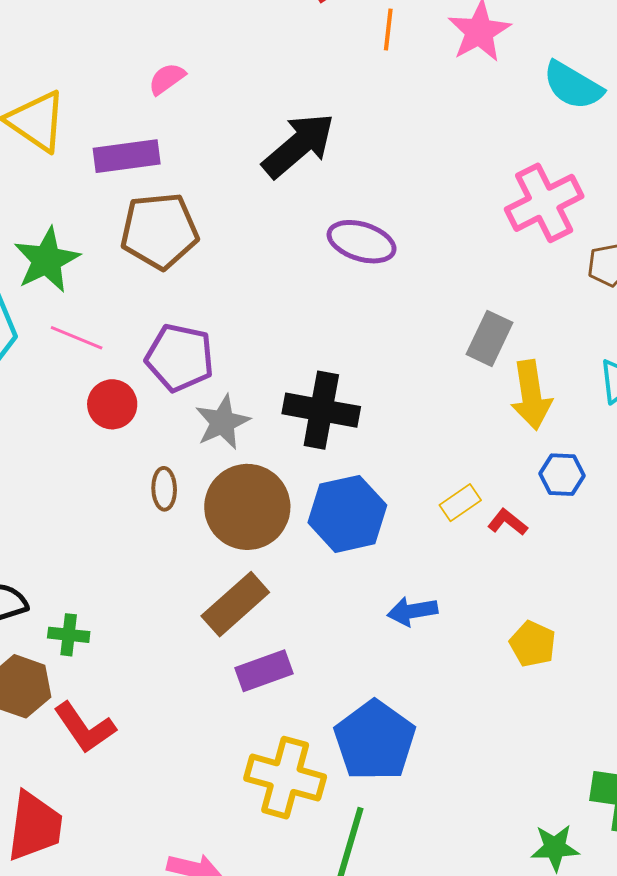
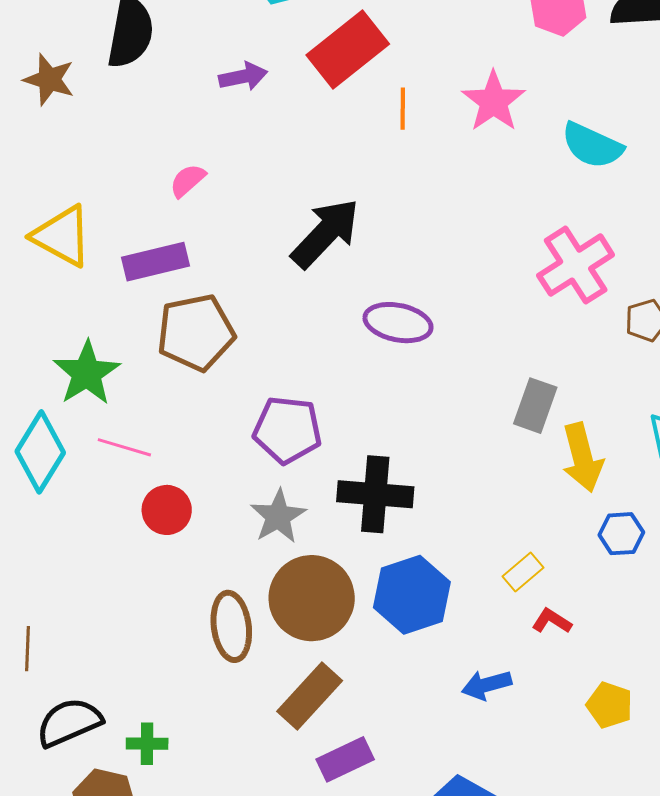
purple pentagon: (180, 358) -> (287, 430), moved
brown ellipse: (164, 489) -> (231, 626), moved, size x1.6
red L-shape: (507, 522) -> (552, 621), moved

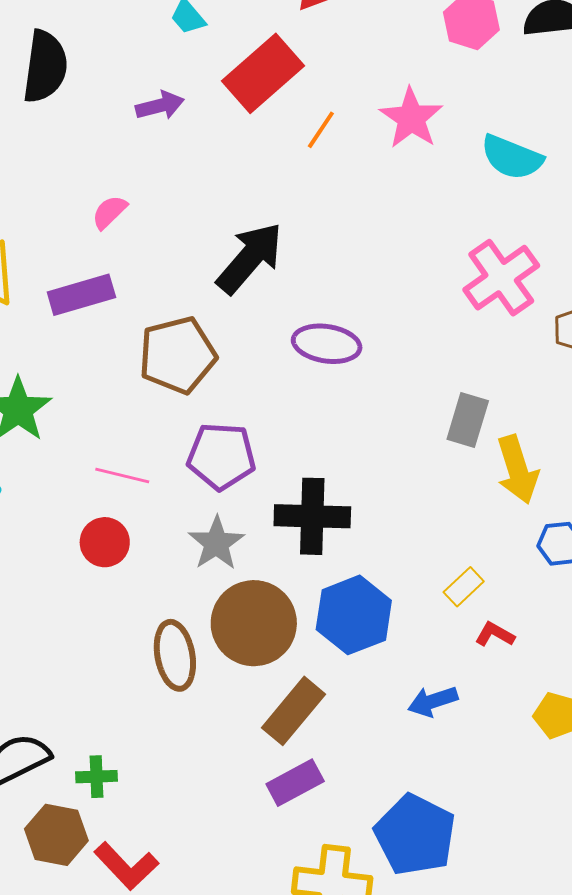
orange line: (403, 109) -> (321, 130), turned 36
brown pentagon: (196, 333) -> (177, 355), moved
pink line: (124, 447) -> (122, 476), moved
brown rectangle: (310, 696) -> (293, 711), moved

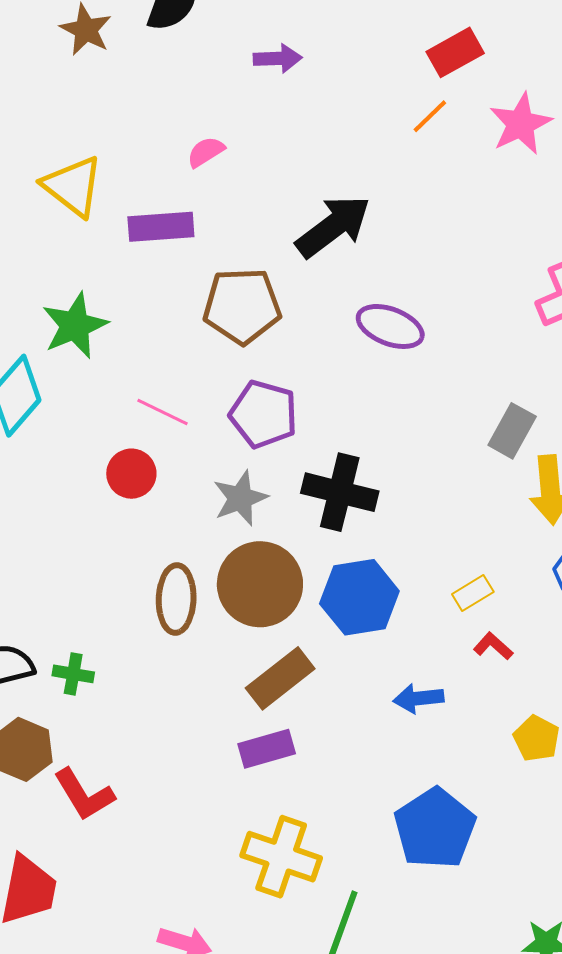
red rectangle: (263, 73) -> (455, 52), moved, size x0.7
green cross: (97, 777) -> (73, 674), moved
blue pentagon: (415, 835) -> (435, 828), moved

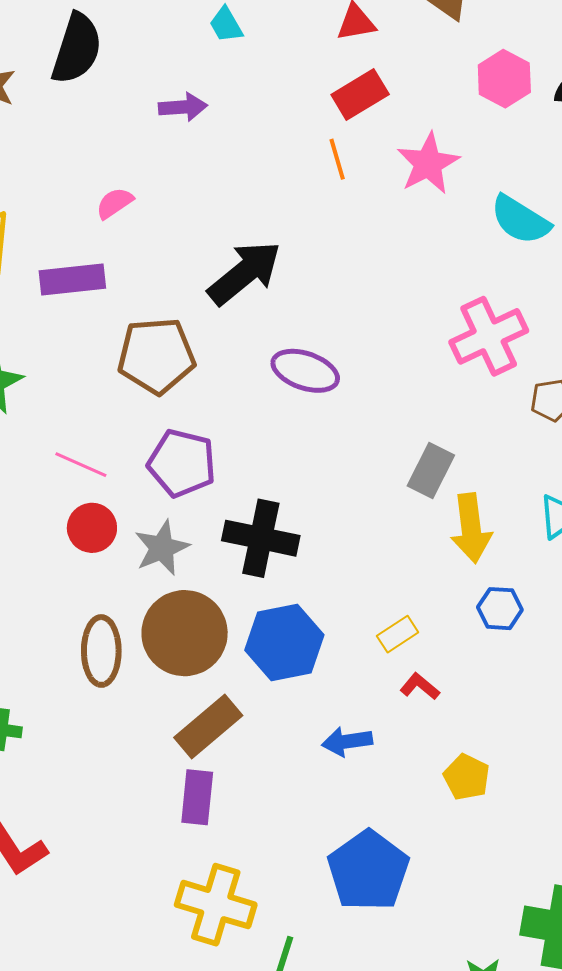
orange line: (430, 116) -> (337, 159), turned -60
red circle: (131, 474) -> (92, 528), moved
purple rectangle: (267, 749) -> (197, 797), turned -66

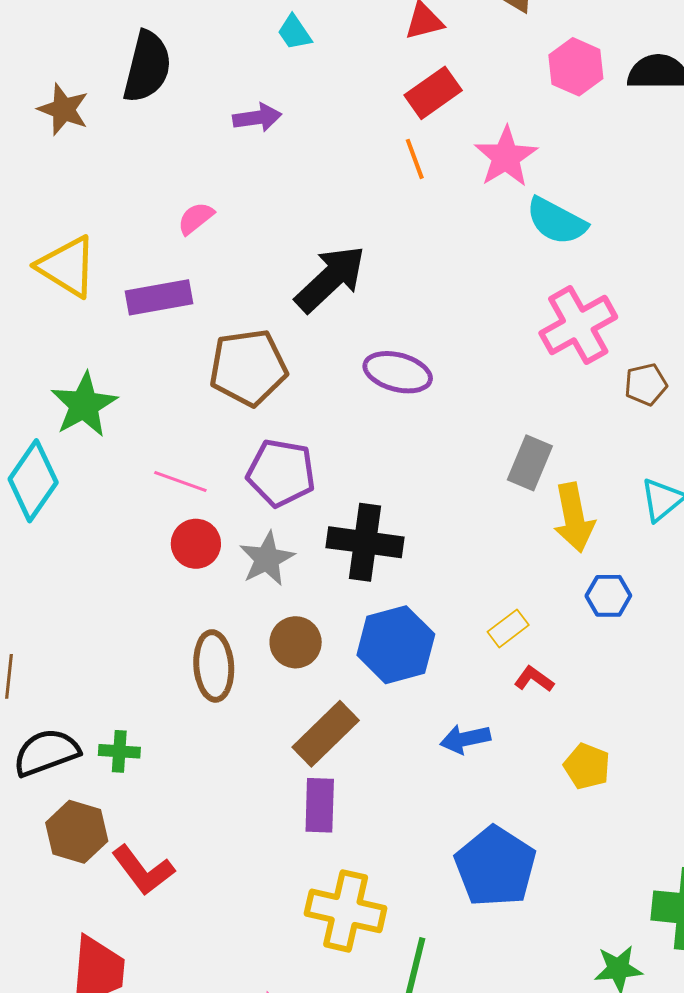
cyan semicircle: (520, 220) -> (556, 221), moved
brown circle: (185, 633) -> (296, 642), size x0.6

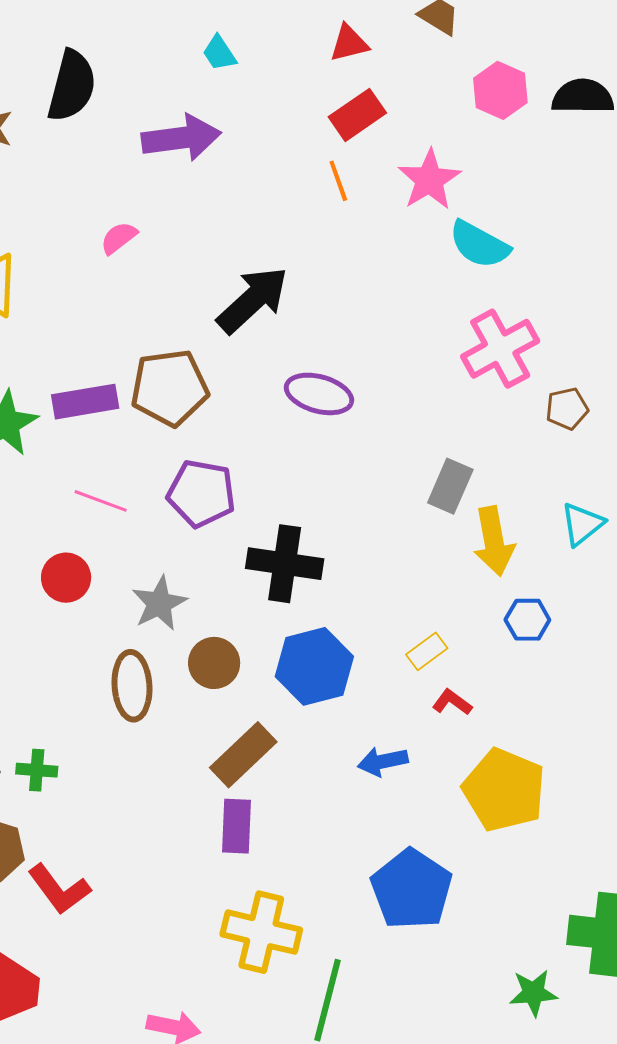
purple arrow: (257, 118) -> (181, 138), size x1.6
purple rectangle: (159, 297) -> (85, 402), moved
red circle: (196, 544) -> (66, 578), moved
gray star: (267, 559) -> (159, 603), moved
yellow pentagon: (587, 766) -> (504, 790), size x1.8

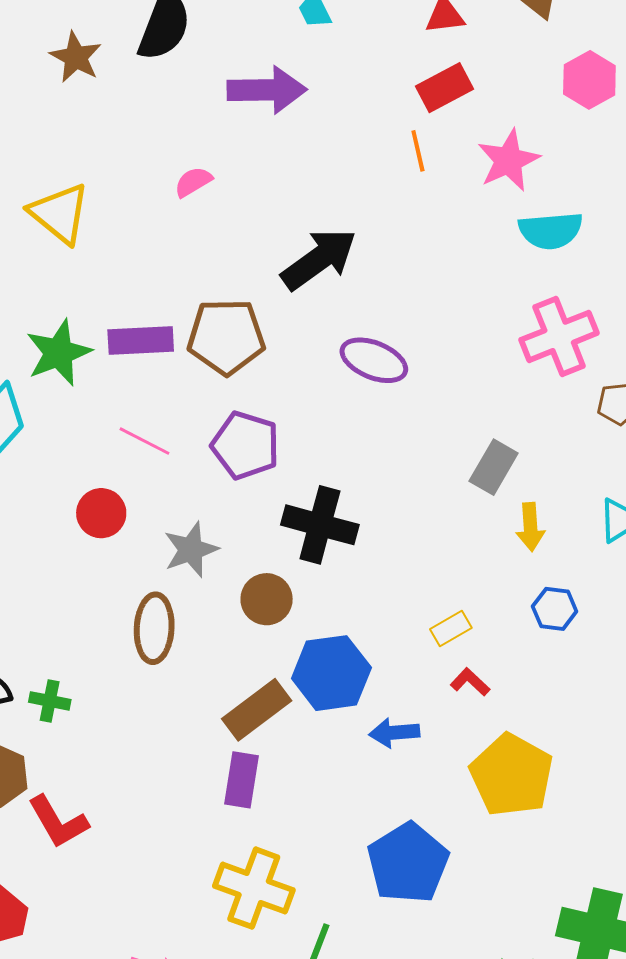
cyan semicircle: (479, 245) -> (551, 231), turned -40
yellow arrow: (494, 541) -> (530, 527), size x0.7
brown circle: (214, 663) -> (267, 599), moved
blue hexagon: (314, 666) -> (331, 673), moved

